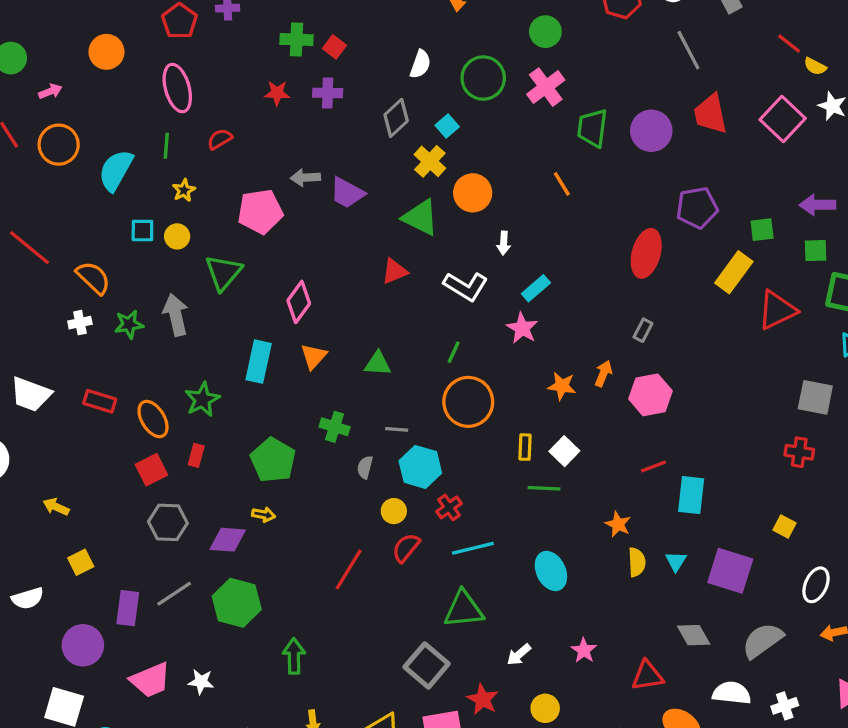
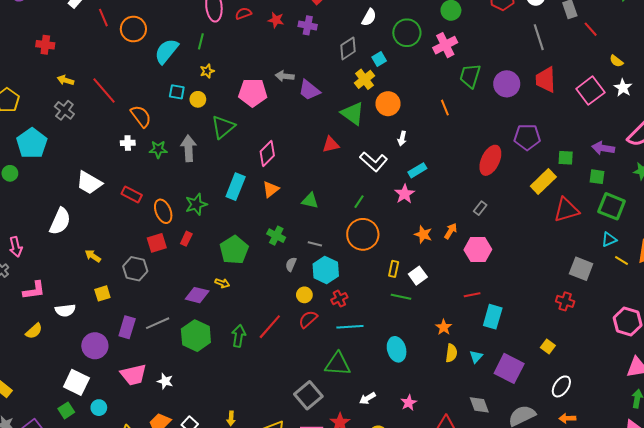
red line: (789, 44) -> (591, 29), moved
red semicircle: (220, 139) -> (243, 13), moved
gray hexagon: (168, 522) -> (135, 269), moved
green arrow: (294, 656) -> (239, 336), moved

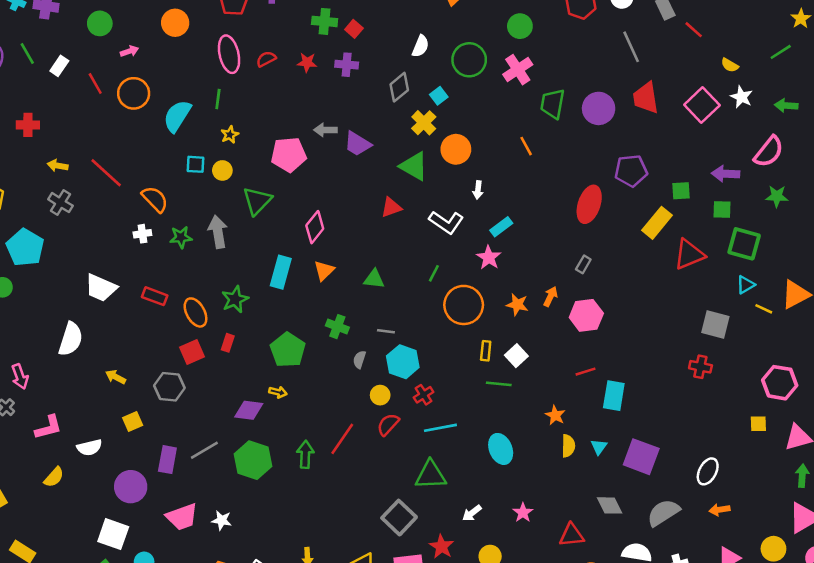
orange circle: (363, 234) -> (464, 305), moved
yellow square: (548, 346) -> (758, 424), moved, turned -32

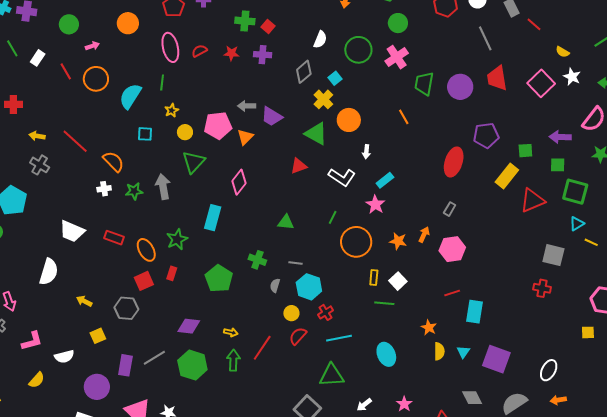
yellow circle: (222, 170) -> (185, 132), moved
orange triangle: (324, 270) -> (245, 137), moved
yellow arrow: (278, 392) -> (231, 332), moved

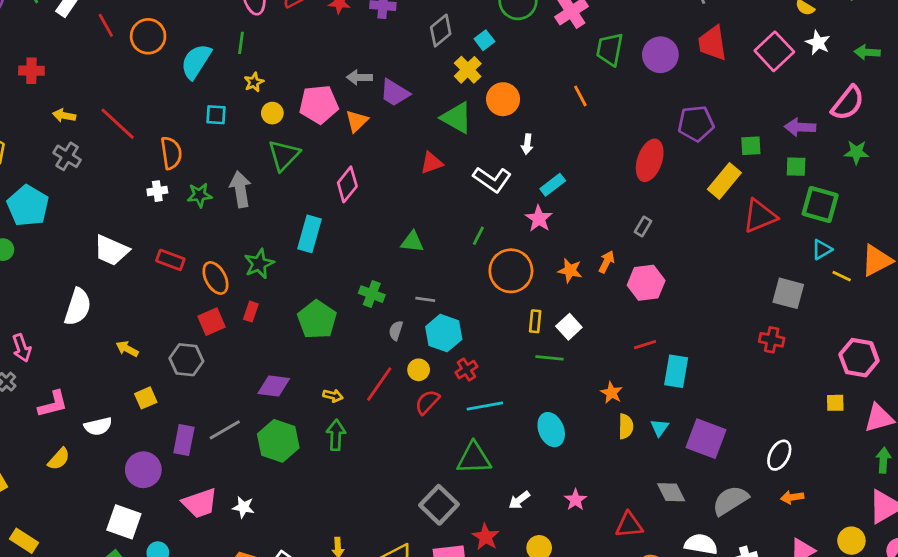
orange semicircle: (114, 162) -> (171, 153), turned 35
red line: (262, 348) -> (379, 384), moved

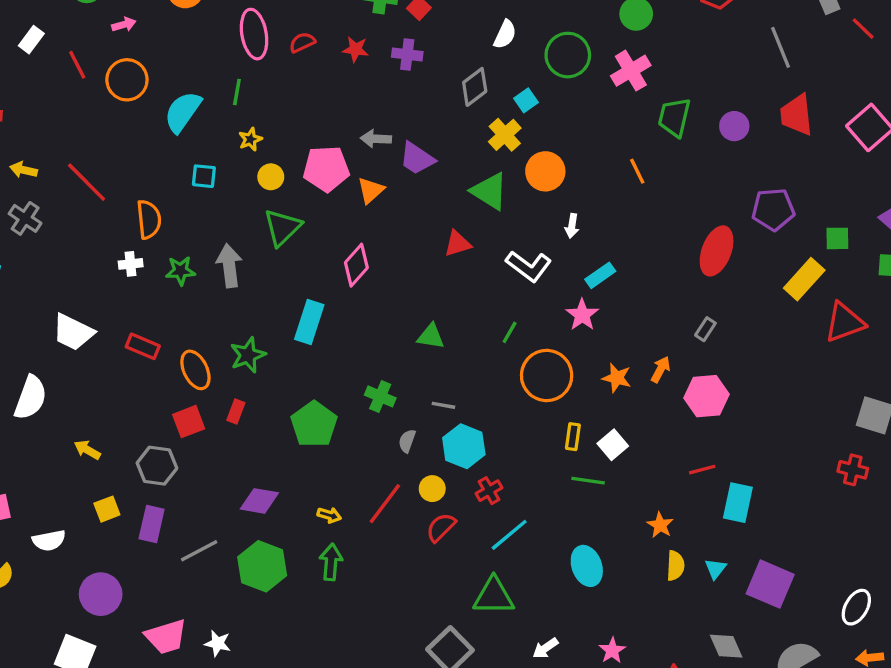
purple circle: (660, 55) -> (734, 126), size x0.7
cyan line: (485, 406) -> (509, 535), turned -32
purple rectangle: (184, 440) -> (152, 524), moved

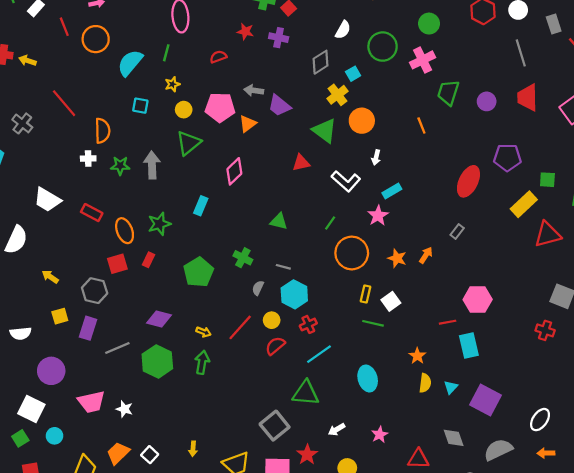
red semicircle: (302, 42) -> (218, 57), moved
yellow arrow: (23, 170) -> (27, 61), moved
cyan rectangle: (309, 322) -> (201, 206), size x0.7
pink hexagon: (706, 396) -> (478, 300), moved
cyan rectangle: (738, 503) -> (469, 346), turned -30

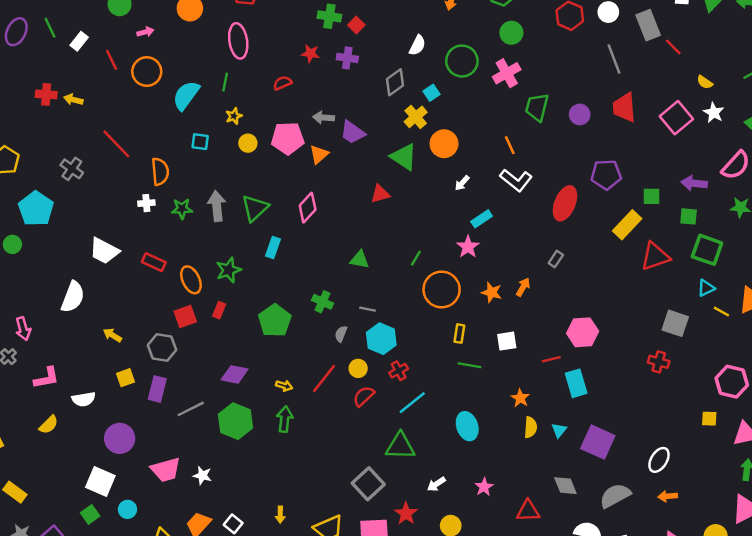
gray rectangle: (554, 24) -> (648, 25), size x1.4
green triangle: (188, 143) -> (255, 208), moved
white arrow: (376, 157) -> (462, 183), turned 32
white L-shape: (346, 181) -> (516, 180), moved
white square: (391, 301) -> (507, 341), moved, turned 30

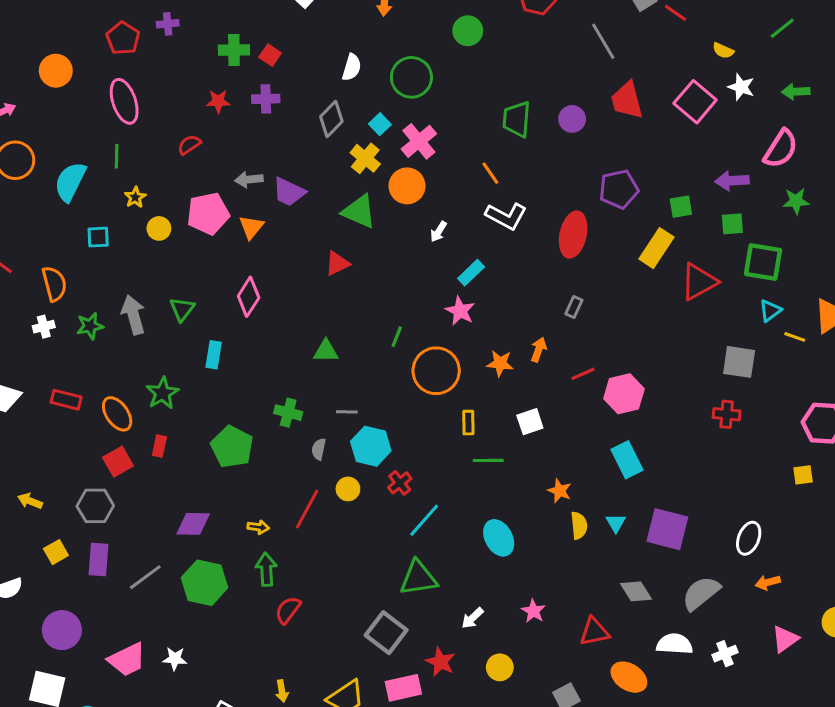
pink cross: (507, 73) -> (419, 141), moved
green triangle: (255, 208) -> (182, 309), size x0.7
red line: (551, 359) -> (583, 374), moved
red semicircle: (364, 396) -> (288, 610), moved

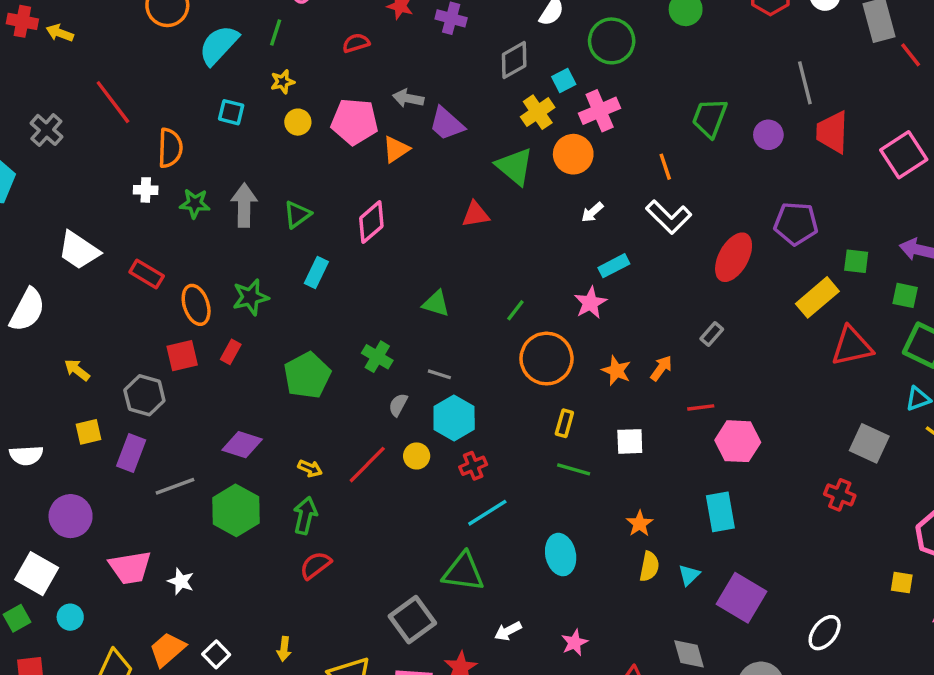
gray line: (603, 41) -> (805, 83), moved

